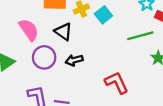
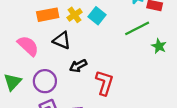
purple circle: (44, 57) -> (45, 81), moved
red L-shape: (117, 83) -> (104, 83), moved, turned 55

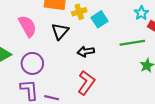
black triangle: (62, 40) -> (60, 31), turned 30
black arrow: (78, 66) -> (86, 51), moved

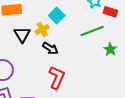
yellow cross: (79, 12) -> (42, 29), moved
black arrow: (86, 51) -> (50, 48), turned -126

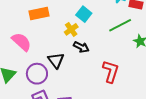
black triangle: (22, 35) -> (56, 60), moved
red L-shape: (57, 77) -> (111, 71), moved

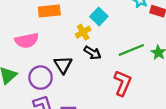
green line: (120, 25) -> (131, 50), moved
pink semicircle: (22, 42) -> (27, 41), turned 120

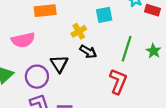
cyan square: (99, 16) -> (104, 15), moved, turned 35
green line: (131, 50) -> (127, 49), turned -50

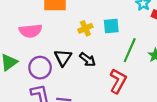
cyan square: (104, 15) -> (111, 26), moved
black arrow: (88, 52) -> (88, 60), moved

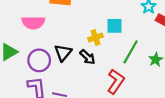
yellow cross: (85, 28) -> (96, 37), moved

